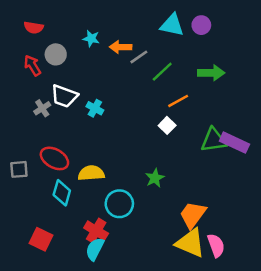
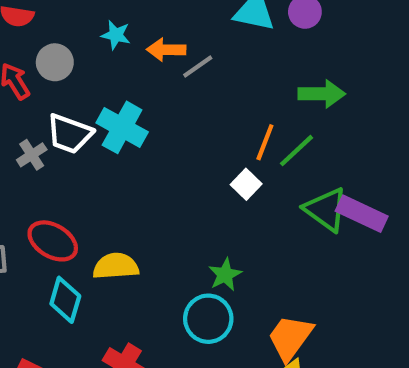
green line: (162, 72) -> (297, 151), moved
orange line: (178, 101) -> (265, 142), turned -40
cyan cross: (95, 108) -> (122, 127), moved, size x1.6
green triangle: (214, 140) -> (326, 209), turned 44
cyan circle: (119, 204) -> (208, 319), moved

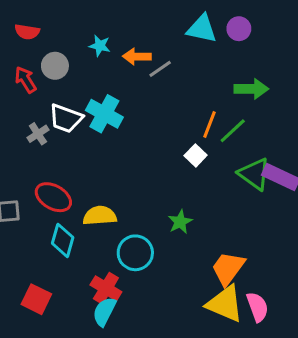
cyan circle: (208, 319) -> (135, 253), moved

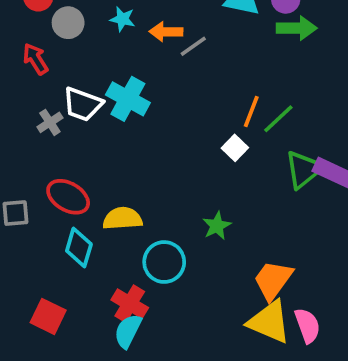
gray circle: (55, 66) -> (68, 23), moved
green arrow: (251, 89) -> (297, 28), moved
green triangle: (254, 174) -> (304, 170), turned 45

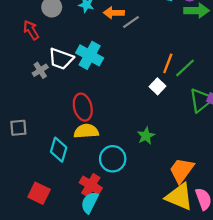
red ellipse: (68, 197) -> (83, 107), moved, turned 45

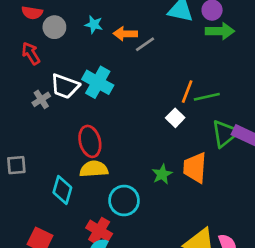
green line: (185, 68) -> (207, 97), turned 30
orange trapezoid: (182, 170) -> (195, 168), moved, turned -32

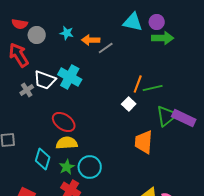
red arrow: (31, 53) -> (19, 55), size x1.4
red ellipse: (90, 141) -> (64, 122), turned -40
green star: (162, 174) -> (67, 167), moved

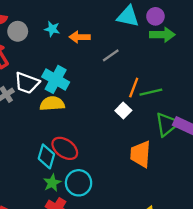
gray line: (106, 48) -> (111, 55), moved
red ellipse: (64, 122) -> (65, 148), moved
yellow semicircle: (67, 143) -> (52, 104), moved
cyan diamond: (43, 159) -> (46, 156), moved

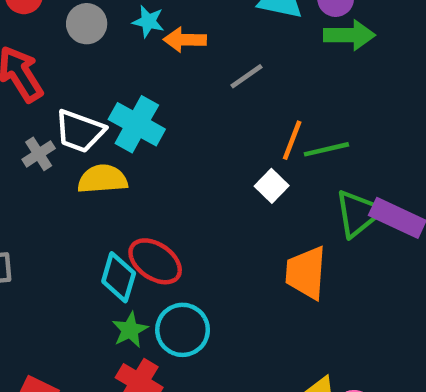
cyan star: (52, 29) -> (148, 21), moved
gray circle: (18, 31) -> (87, 24), moved
yellow semicircle: (52, 104) -> (103, 179), moved

